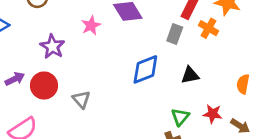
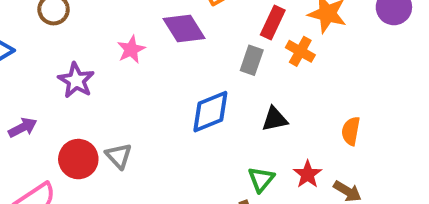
red circle: (44, 86) -> (78, 159), moved
red star: (213, 114) -> (308, 174), turned 30

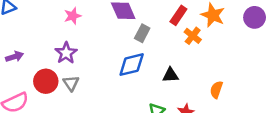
pink star: (131, 49) -> (73, 16), moved
gray rectangle: (252, 60) -> (142, 33), moved
purple star: (76, 80) -> (66, 53), moved

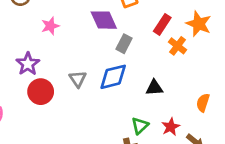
purple star: (66, 53) -> (28, 64), moved
red circle: (46, 81) -> (41, 92), moved
gray triangle: (71, 83) -> (78, 79), moved

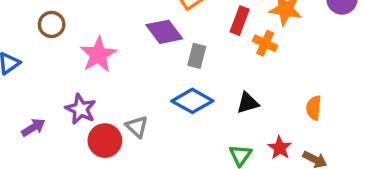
pink star: (50, 26) -> (98, 55), size x1.5
blue diamond: (113, 77) -> (192, 101), turned 56
gray triangle: (78, 79) -> (137, 127), moved

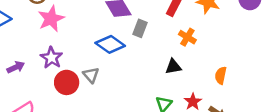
orange cross: (265, 43) -> (187, 37), moved
pink star: (98, 55) -> (51, 19), moved
blue diamond: (192, 101) -> (110, 44), moved

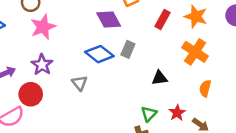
gray rectangle: (140, 28) -> (128, 49), moved
orange cross: (187, 37) -> (195, 52), moved, size x1.5
red circle: (67, 82) -> (31, 94), moved

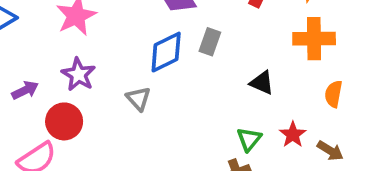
orange cross: (195, 52) -> (314, 39), turned -30
blue diamond: (99, 54) -> (166, 52), turned -60
black triangle: (160, 78) -> (262, 83), turned 35

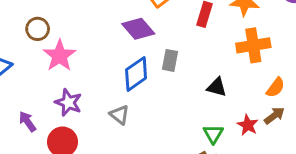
purple arrow: (25, 90) -> (27, 122), turned -90
orange semicircle: (333, 94) -> (276, 88), turned -145
brown arrow: (330, 151) -> (274, 116), moved, turned -60

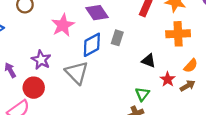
pink star: (59, 56) -> (63, 25), moved
gray triangle: (119, 115) -> (77, 73), size x1.6
red star: (248, 125) -> (168, 79), moved

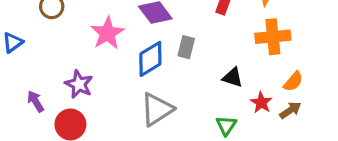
gray triangle: (77, 73) -> (157, 109), moved, turned 45

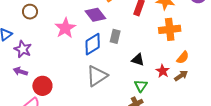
black triangle: (233, 77) -> (138, 60), moved
purple star: (79, 84) -> (23, 49), moved
purple arrow: (36, 101) -> (20, 71), turned -40

